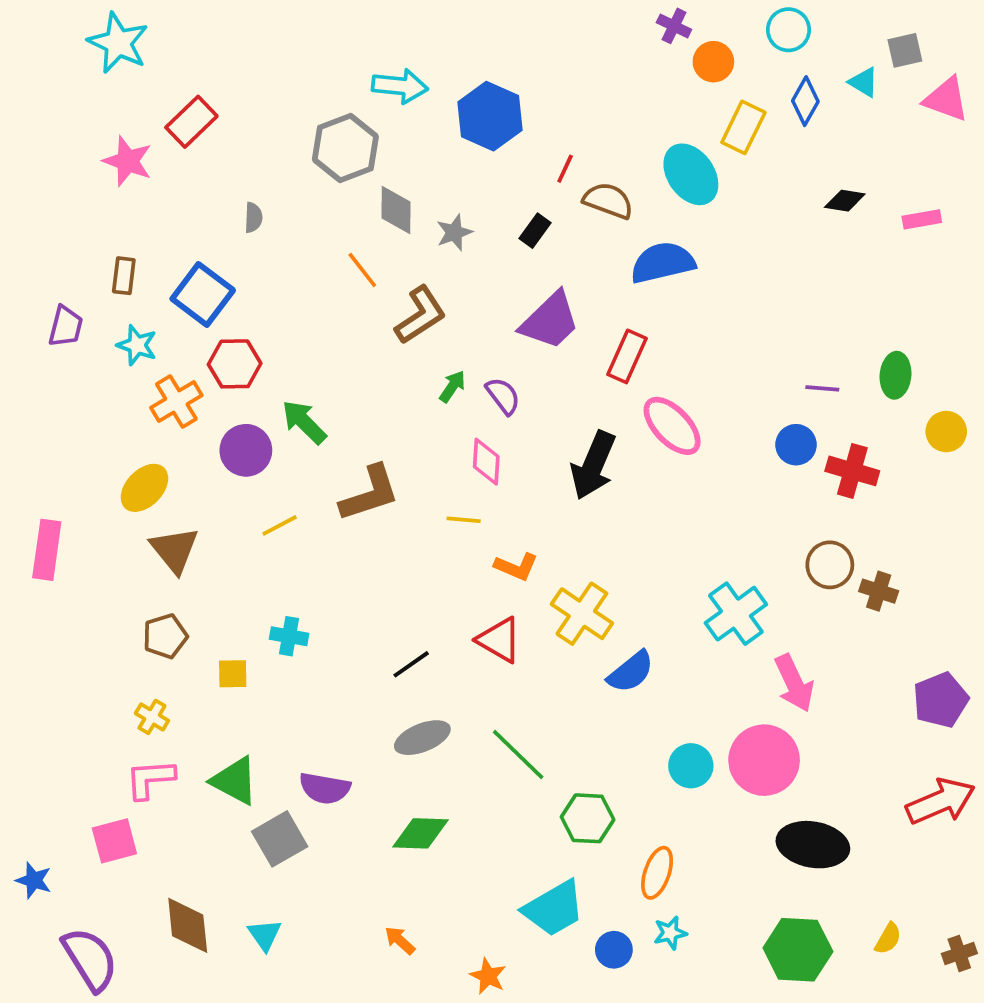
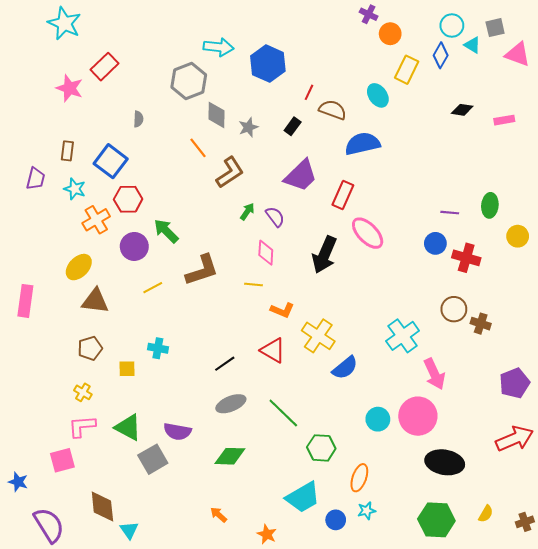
cyan circle: (788, 30) -> (452, 26), moved
cyan ellipse: (691, 174) -> (378, 95), size x0.7
brown triangle: (175, 550) -> (95, 301), turned -44
cyan triangle: (265, 935) -> (129, 530), moved

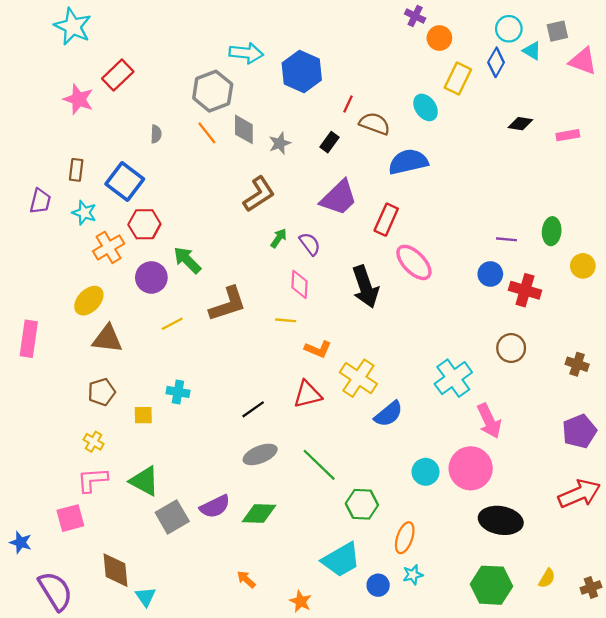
orange line: (198, 148) -> (207, 133), moved
black arrow: (324, 255) -> (365, 287), turned -42
brown cross: (481, 324) -> (577, 364), moved
red triangle: (273, 350) -> (308, 394), turned -44
purple semicircle: (177, 431) -> (215, 507), moved, turned -36

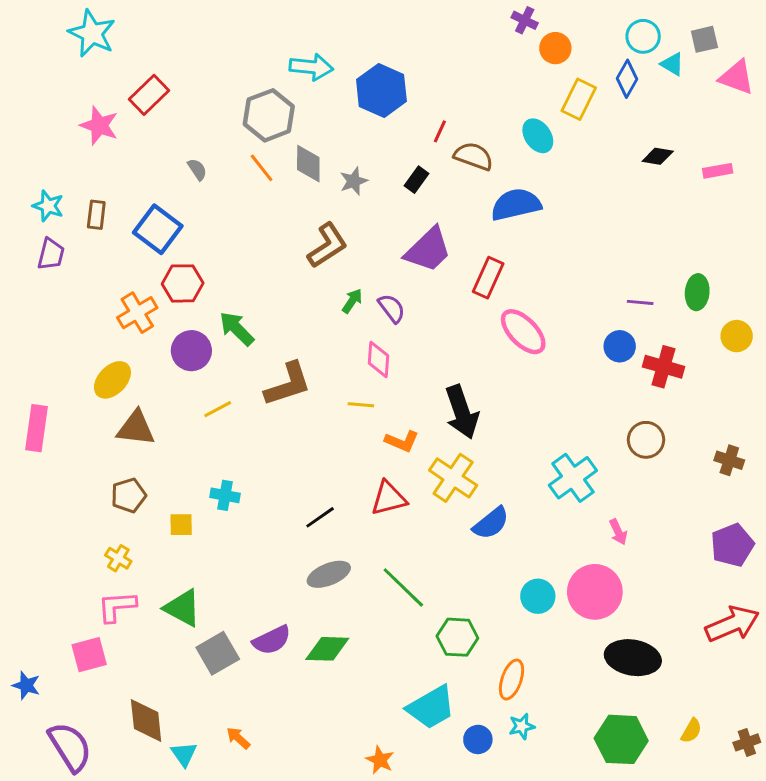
gray semicircle: (156, 134) -> (197, 169), turned -36
cyan star: (84, 213) -> (48, 206), moved
black arrow: (365, 287) -> (462, 412), moved
pink arrow: (489, 421) -> (618, 532), size x0.6
orange arrow: (246, 579) -> (238, 738), moved

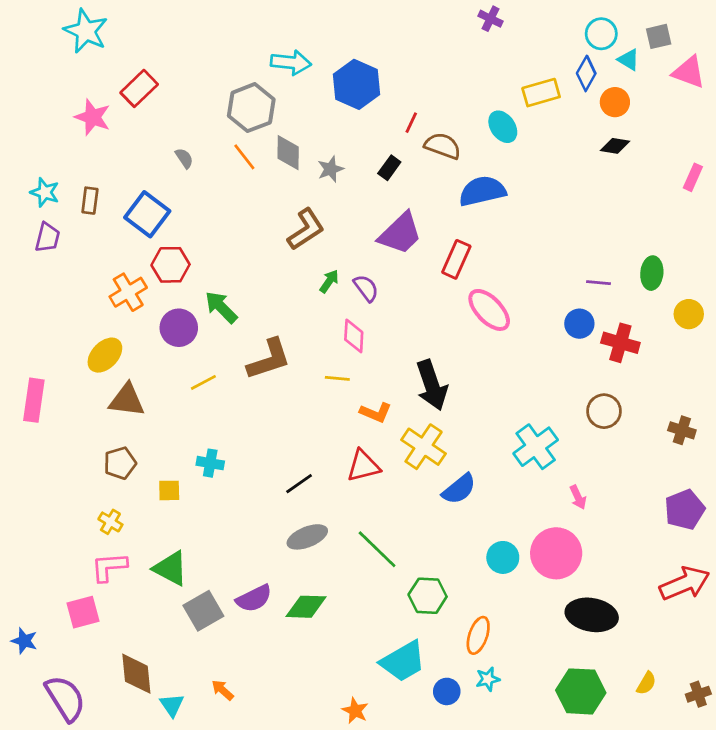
orange circle: (555, 48) -> (615, 102), moved
yellow rectangle: (579, 99) -> (541, 93), turned 48
pink rectangle: (718, 171) -> (693, 177), moved, turned -56

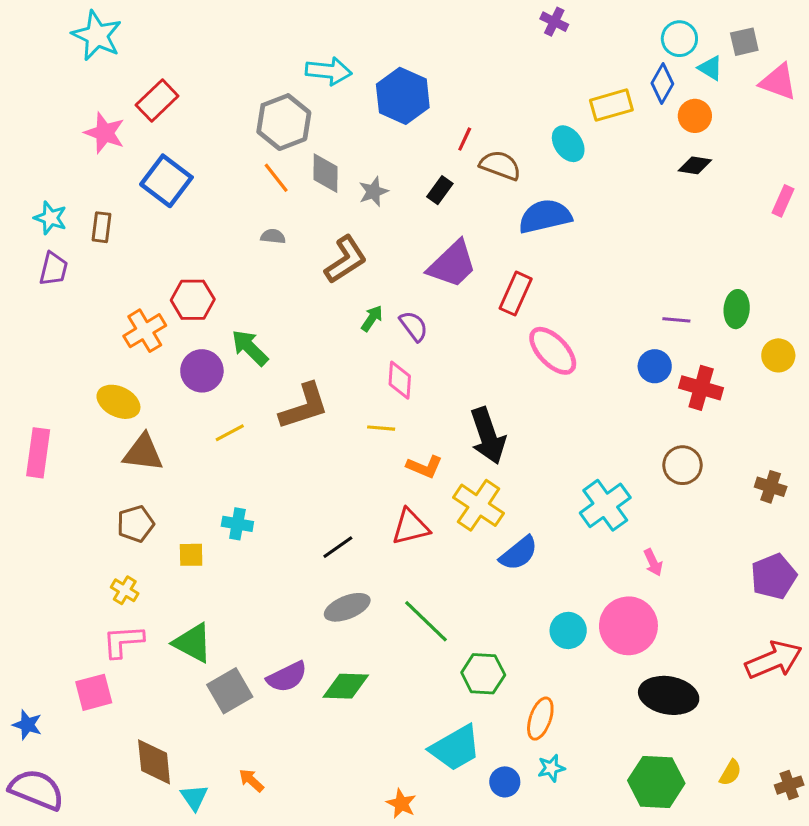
gray semicircle: (184, 158) -> (273, 236), moved, turned -50
blue square: (147, 214) -> (166, 181), moved
yellow ellipse: (105, 355) -> (118, 402), turned 72
purple semicircle: (65, 698) -> (37, 790), moved, turned -36

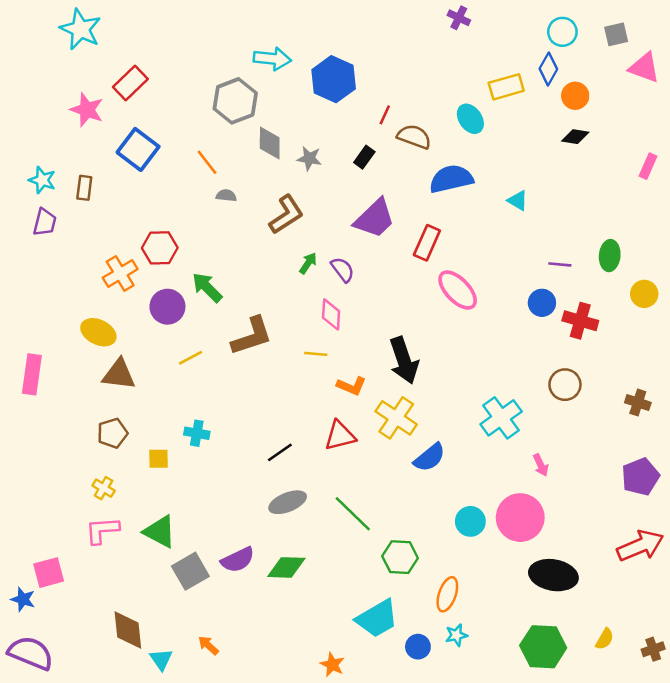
cyan triangle: (710, 68) -> (518, 201), moved
orange line: (276, 178) -> (207, 162), moved
gray star: (373, 192) -> (309, 158), turned 30
pink square: (94, 692) -> (49, 573), moved

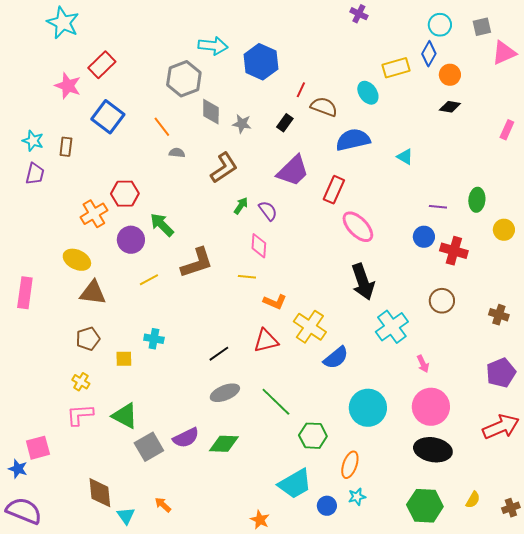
pink triangle: (644, 68) -> (504, 53), turned -44
black arrow: (404, 360) -> (363, 282), moved
pink circle: (520, 518) -> (431, 407), moved
cyan circle: (470, 521) -> (368, 408), size x1.6

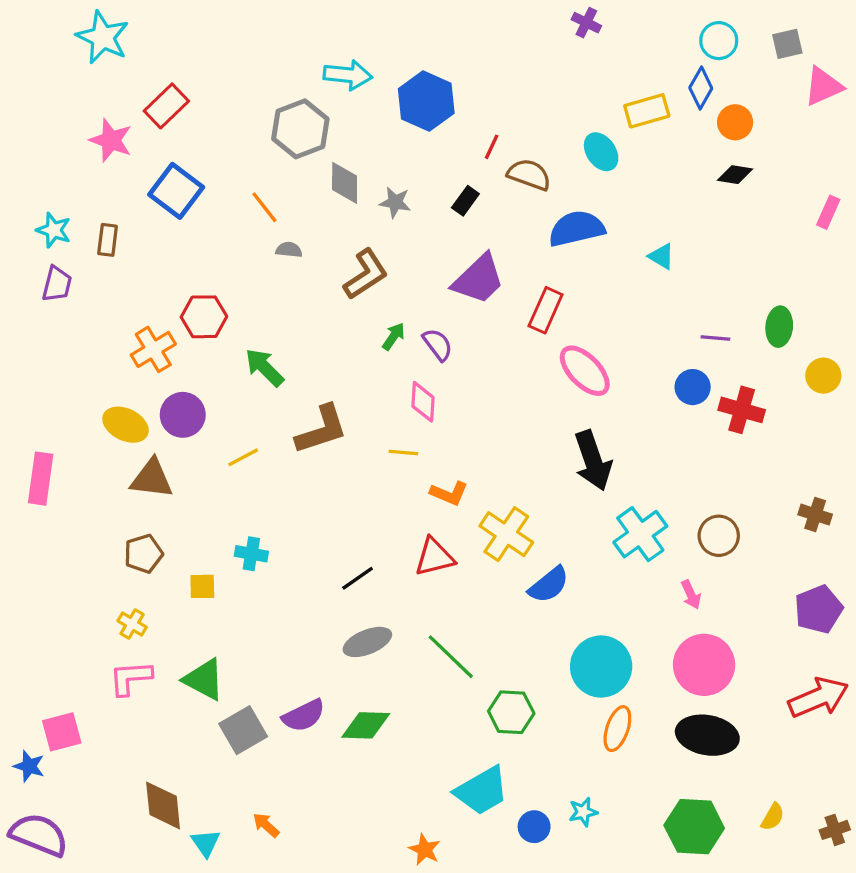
purple circle: (131, 240) -> (183, 415), moved
brown circle: (442, 301) -> (719, 536), moved
orange ellipse: (350, 465) -> (617, 729), moved

